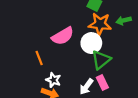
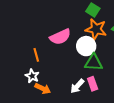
green triangle: (101, 60) -> (93, 63), turned 36
white star: (53, 80) -> (32, 76), moved

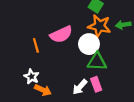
orange line: (36, 55) -> (36, 45), moved

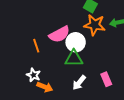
white circle: (89, 44) -> (76, 42), moved
green triangle: (97, 62) -> (74, 58), moved
pink rectangle: (96, 84) -> (106, 79), moved

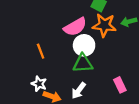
pink semicircle: (59, 34) -> (75, 27), moved
white arrow: (79, 83) -> (79, 91), moved

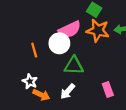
white circle: (84, 45) -> (59, 43), moved

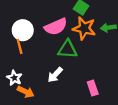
white circle: (59, 43) -> (23, 30), moved
green triangle: (74, 66) -> (68, 49), moved
white arrow: (68, 91) -> (55, 75), moved

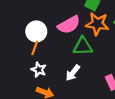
orange line: (20, 46) -> (35, 48), turned 40
white star: (14, 78) -> (39, 70), moved

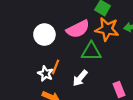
orange line: (35, 48) -> (55, 67), moved

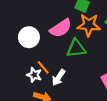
orange line: (55, 67) -> (43, 67), turned -56
white arrow: (80, 78) -> (59, 78), moved

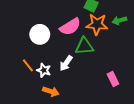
orange line: (43, 67) -> (28, 65), moved
white arrow: (59, 78) -> (66, 63), moved

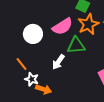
orange star: (97, 24) -> (88, 24), turned -30
white star: (44, 70) -> (32, 79), moved

